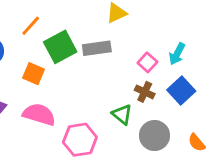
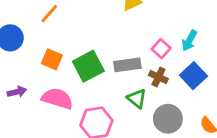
green square: (60, 47) -> (88, 66), moved
gray rectangle: (97, 48) -> (127, 65), moved

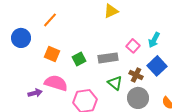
green square: (88, 66) -> (79, 59), size x0.6
brown cross: (158, 77) -> (136, 75), moved
purple arrow: (17, 92) -> (35, 93), moved

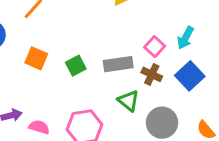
brown cross: (136, 75) -> (152, 74), moved
pink semicircle: (56, 83) -> (39, 127), moved, size x0.6

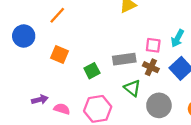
pink square: (155, 47) -> (153, 45), turned -35
green square: (76, 66) -> (92, 71), moved

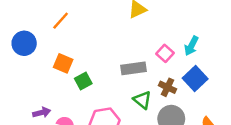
pink square: (153, 45) -> (165, 53), turned 35
brown cross: (151, 67) -> (167, 87), moved
green square: (92, 71) -> (83, 81), moved

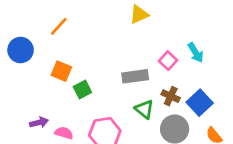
cyan arrow: (191, 46) -> (196, 53), turned -60
blue square: (195, 78) -> (200, 103), moved

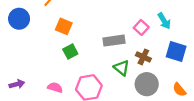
orange square: (61, 71) -> (64, 26), moved
blue square: (200, 103) -> (176, 51), moved, turned -30
purple arrow: (39, 122) -> (17, 84), moved

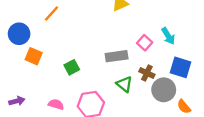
orange square: (64, 26) -> (34, 56), moved
gray circle: (147, 84) -> (164, 90), moved

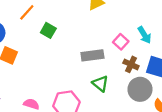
green square: (72, 67) -> (48, 30), moved, turned -32
brown cross: (147, 73) -> (131, 64), moved

